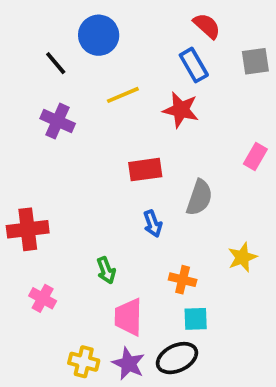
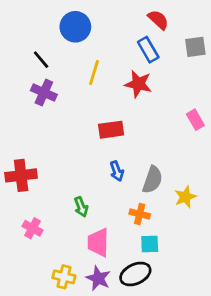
black line: (56, 63) -> (41, 60), moved
yellow line: (123, 95) -> (94, 73), turned -50
pink rectangle: (255, 156) -> (195, 120), turned -60
gray semicircle: (199, 198) -> (153, 180), moved

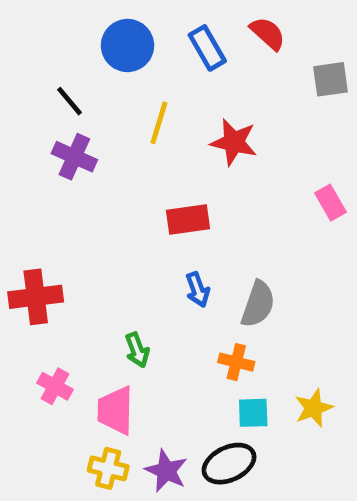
blue rectangle: (148, 50) -> (207, 48), moved
yellow star: (185, 197) -> (314, 408), moved
pink trapezoid: (98, 243) -> (115, 410), moved

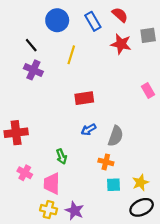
red star: (234, 142) -> (121, 44), moved
blue arrow: (198, 290) -> (89, 129), turned 80
black ellipse: (229, 464) -> (142, 207), moved

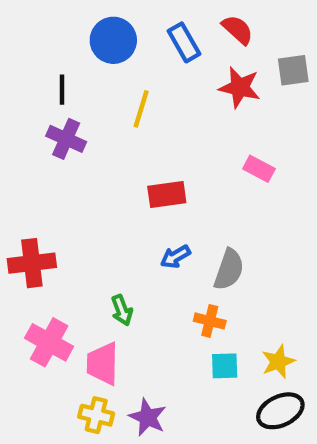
black line: (31, 45) -> (62, 90), turned 40
pink rectangle: (148, 91) -> (259, 169), moved, turned -32
pink cross: (25, 173) -> (49, 342), size x1.5

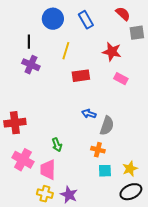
red semicircle: (238, 30) -> (123, 14), moved
red star: (240, 87) -> (112, 52), moved
red rectangle: (167, 195) -> (81, 76), moved
blue arrow: (175, 257) -> (89, 114), moved, turned 48

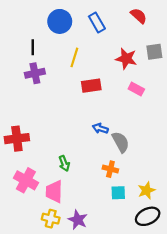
gray square: (137, 33) -> (154, 52), moved
purple cross: (31, 65) -> (35, 73), turned -36
gray semicircle: (107, 126) -> (121, 142), turned -48

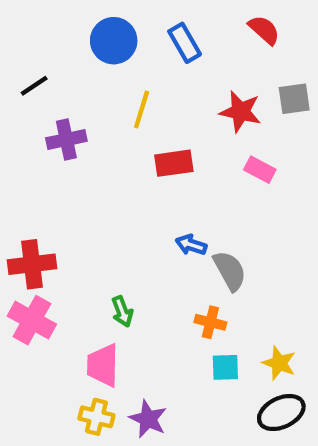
black line: (33, 47) -> (34, 86), moved, turned 56
pink cross: (26, 180) -> (32, 320), moved
yellow star: (146, 190) -> (279, 363), turned -30

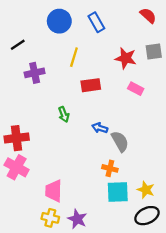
red semicircle: (264, 30) -> (148, 16), moved
green arrow: (122, 311) -> (64, 114), moved
cyan square: (225, 367) -> (118, 192), size x1.5

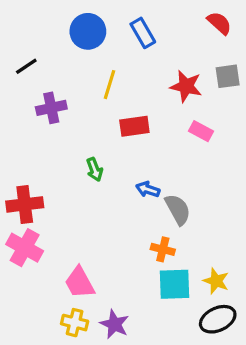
pink trapezoid: (54, 191) -> (80, 283), turned -30

